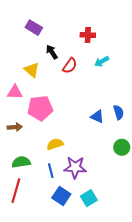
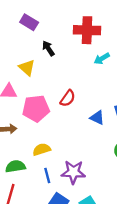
red cross: (88, 35) -> (87, 30), size x1.6
red semicircle: (70, 66) -> (68, 98), moved
yellow semicircle: (55, 144) -> (42, 149), moved

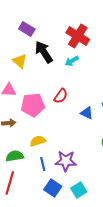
red cross: (87, 30) -> (78, 36), turned 30
black arrow: (48, 48) -> (44, 52), size x1.6
cyan arrow: (102, 59) -> (72, 61), moved
yellow triangle: (27, 68) -> (20, 61), moved

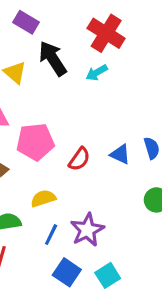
red semicircle: (61, 96) -> (79, 159), moved
purple star: (66, 161) -> (87, 230), turned -30
blue line: (43, 164) -> (51, 235), turned 40

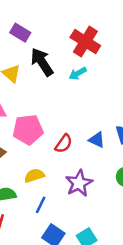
purple star: (87, 230) -> (79, 183), moved

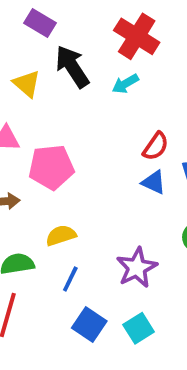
red semicircle: (64, 144) -> (156, 146), moved
purple star: (79, 183) -> (137, 268), moved

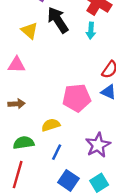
cyan arrow: (125, 84) -> (91, 31), turned -56
pink pentagon: (51, 167) -> (77, 98), moved

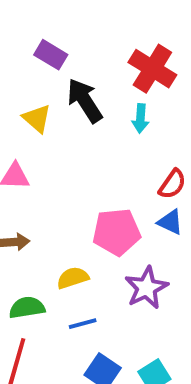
purple star: (98, 145) -> (146, 288), moved
blue line: (57, 152) -> (83, 324), turned 49

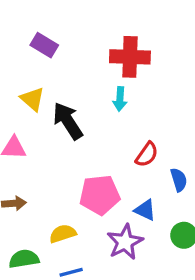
red cross: (152, 69) -> (130, 57), turned -30
black arrow: (85, 100) -> (68, 121), moved
blue triangle: (170, 222) -> (145, 210), moved

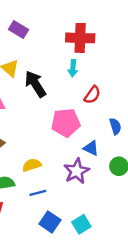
red semicircle: (147, 155) -> (92, 95), moved
pink pentagon: (100, 195) -> (66, 123), moved

